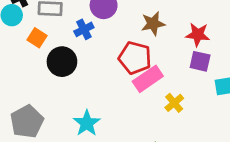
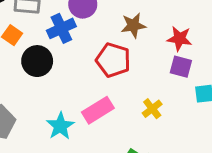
blue cross: (84, 29) -> (61, 28), size x1.4
pink rectangle: (148, 79) -> (98, 110), moved

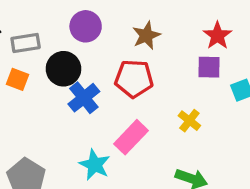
blue cross: (61, 28) -> (84, 98), moved
red star: (179, 39) -> (217, 36), moved, turned -30
black circle: (37, 61) -> (63, 69), moved

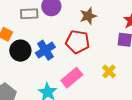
gray rectangle: (26, 43) -> (29, 14), moved
black circle: (63, 69) -> (20, 51), moved

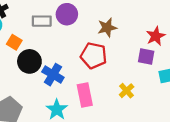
blue cross: (45, 50) -> (53, 75), moved, turned -30
pink rectangle: (72, 78) -> (85, 95), turned -65

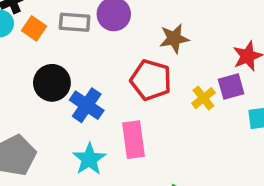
orange square: (14, 42) -> (34, 28), moved
purple square: (146, 56) -> (231, 87), turned -30
yellow cross: (127, 91) -> (203, 98), moved

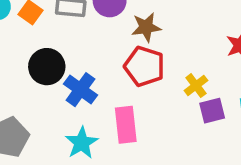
brown star: (174, 38) -> (146, 27), moved
purple square: (231, 87) -> (212, 111), moved

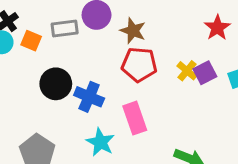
brown star: (146, 27) -> (133, 31), turned -30
purple square: (212, 111) -> (205, 73), moved

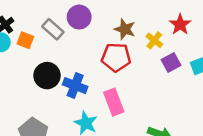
gray rectangle: (65, 28) -> (53, 29), turned 50
brown star: (133, 31) -> (125, 29), moved
yellow cross: (187, 71) -> (154, 40), moved

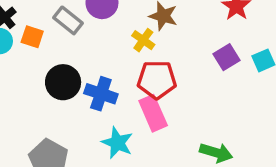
yellow cross: (154, 40) -> (143, 40), moved
red pentagon: (116, 57) -> (157, 80), moved

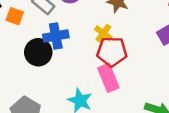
yellow cross: (143, 40) -> (103, 33), moved
blue cross: (101, 94) -> (56, 36), moved, turned -30

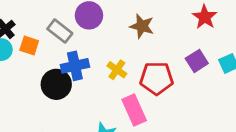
yellow cross: (103, 33) -> (117, 70), moved
red pentagon: (112, 52) -> (157, 78), moved

